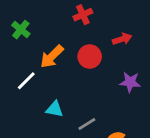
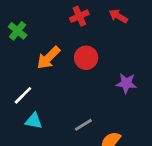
red arrow: (122, 39) -> (118, 16), moved, turned -132
white line: (26, 81) -> (23, 95), moved
cyan triangle: (55, 109) -> (34, 121), moved

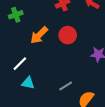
green cross: (18, 31) -> (16, 15), turned 32

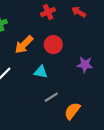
cyan triangle: (28, 83) -> (41, 72), moved

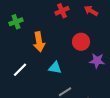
orange arrow: (24, 45) -> (39, 42), turned -54
red circle: (53, 45) -> (81, 42), moved

